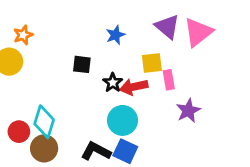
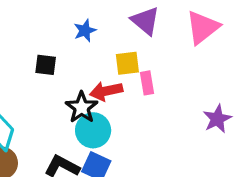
pink triangle: (198, 32) -> (203, 27), moved
black star: (113, 83) -> (82, 107), moved, size x1.4
purple star: (188, 111) -> (217, 119), moved

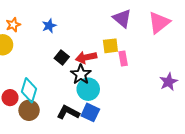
blue star: (85, 31) -> (49, 26), moved
black square: (46, 65) -> (62, 57), moved, turned 32
red arrow: (106, 91) -> (86, 57), moved

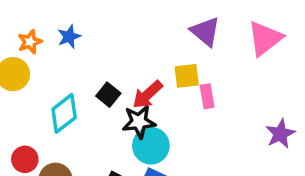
blue star: (49, 26) -> (69, 37), moved
red arrow: (86, 57) -> (147, 95), turned -30
black star: (81, 74) -> (139, 122), turned 30
cyan diamond: (29, 90) -> (64, 113), moved, turned 35

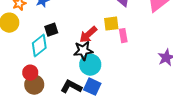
black square: (108, 95) -> (51, 30), moved, turned 32
red circle: (25, 159) -> (30, 73), moved

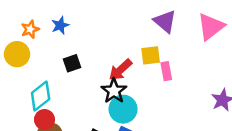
cyan diamond: (39, 46) -> (41, 96), moved
black star: (83, 51) -> (114, 91), turned -30

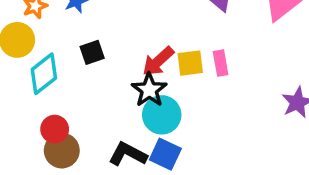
yellow square: (151, 55) -> (190, 63), moved
cyan diamond: (41, 96) -> (44, 74), moved

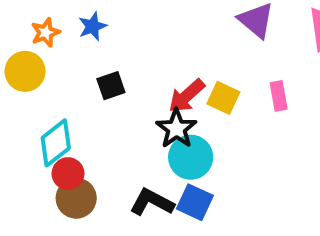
yellow square: (190, 63) -> (223, 98), turned 32
pink rectangle: (221, 63) -> (279, 96), moved
cyan diamond: (44, 74) -> (56, 143), moved

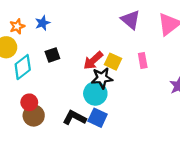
black star: (176, 129) -> (102, 78), moved, turned 30
cyan diamond: (56, 143) -> (23, 67), moved

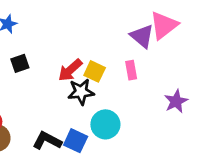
purple triangle: (131, 20) -> (142, 36), moved
cyan circle: (95, 93) -> (105, 124), moved

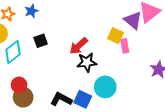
yellow square: (95, 71) -> (116, 36), moved

